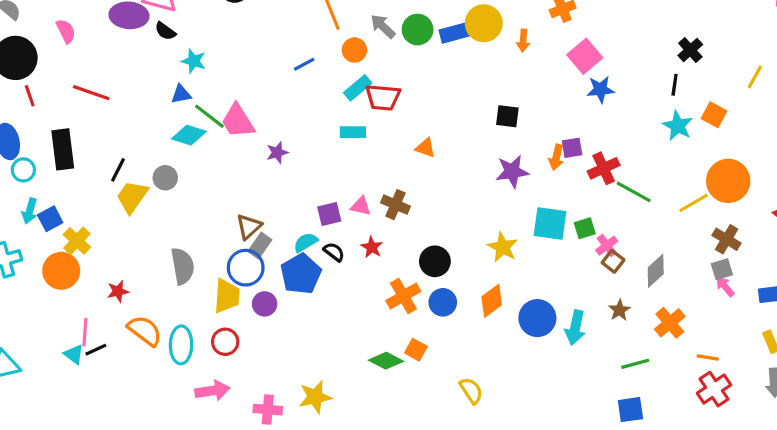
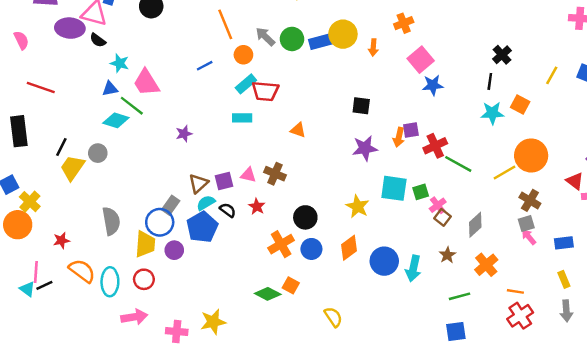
pink trapezoid: (238, 121) -> (146, 83), moved
cyan star: (678, 126) -> (492, 113), turned -30
brown triangle: (249, 227) -> (199, 183), moved

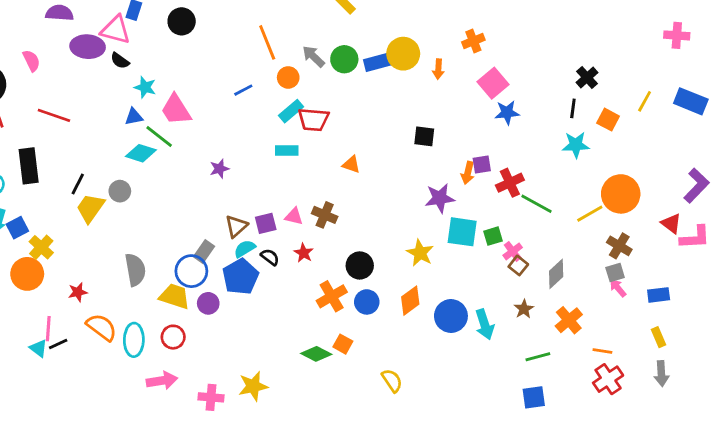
orange square: (520, 105) -> (608, 120), moved
purple star: (365, 148) -> (440, 198), moved
yellow trapezoid: (145, 244) -> (175, 296), turned -76
cyan arrow: (413, 268) -> (485, 324), turned -30

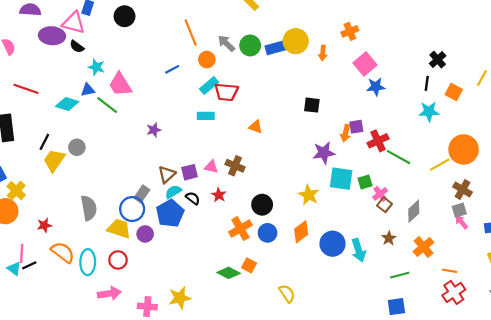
cyan diamond: (141, 153) -> (67, 104), moved

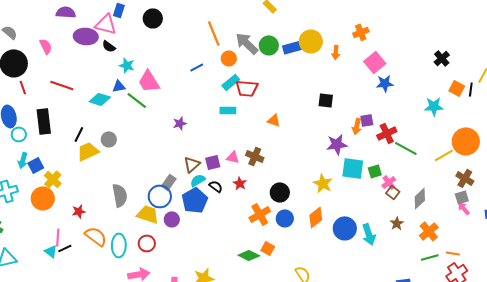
gray arrow: (226, 43) -> (247, 43), size x1.4
black line: (427, 83) -> (471, 89), moved
yellow trapezoid: (54, 160) -> (88, 151), turned 30
green line: (400, 275) -> (430, 257), moved

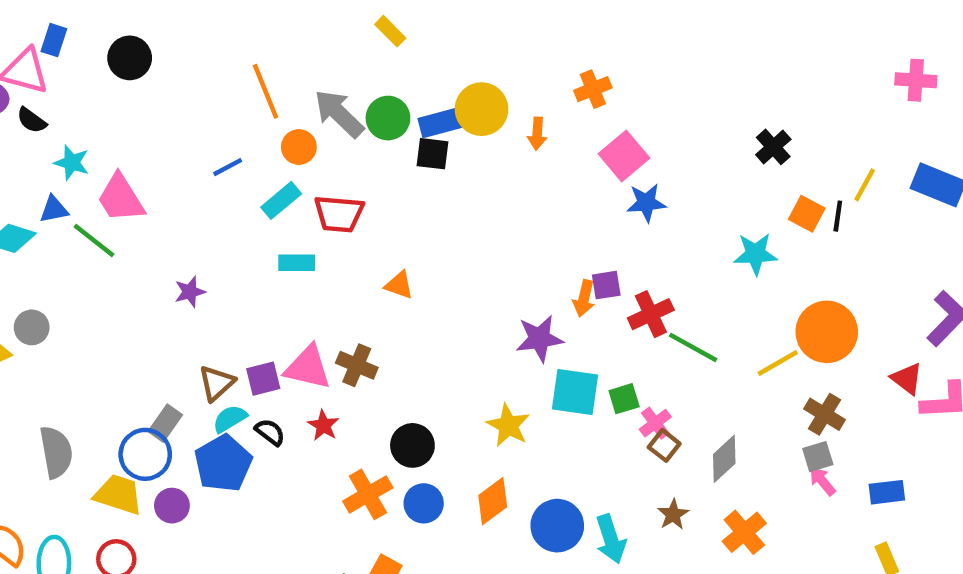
cyan rectangle: (231, 82) -> (281, 200), moved
black square: (326, 100) -> (433, 154), moved
pink triangle: (233, 157) -> (308, 367), size x1.6

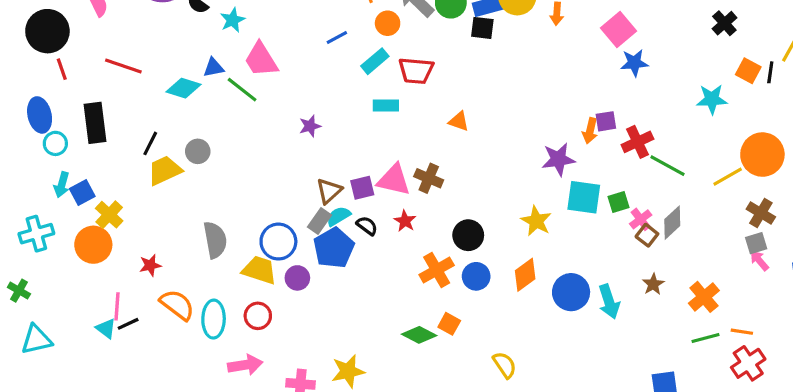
cyan star: (72, 163) -> (233, 20), moved, turned 30
gray rectangle: (165, 423) -> (320, 221), moved
gray diamond: (724, 459) -> (672, 223), moved

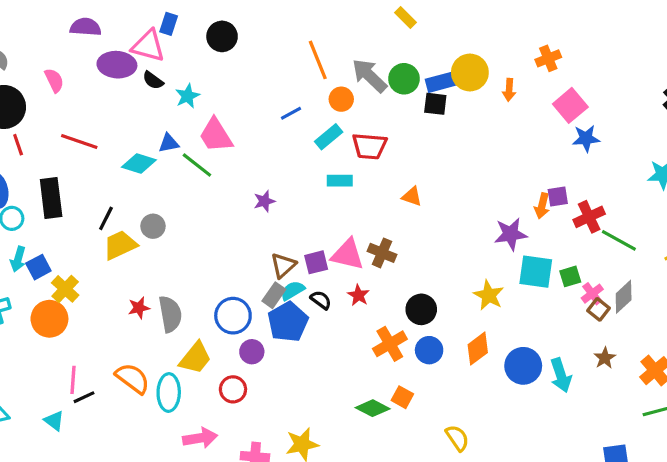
red star: (150, 265) -> (139, 308), moved
yellow trapezoid: (259, 270) -> (195, 358), moved, turned 111
red circle: (258, 316) -> (233, 389), moved
cyan triangle: (106, 329) -> (54, 421), moved

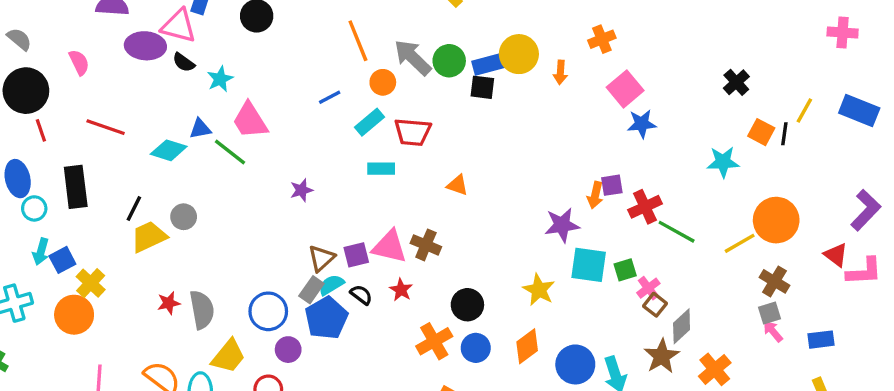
gray diamond: (624, 297) -> (682, 326), moved
brown star: (605, 358) -> (662, 356), size x1.5

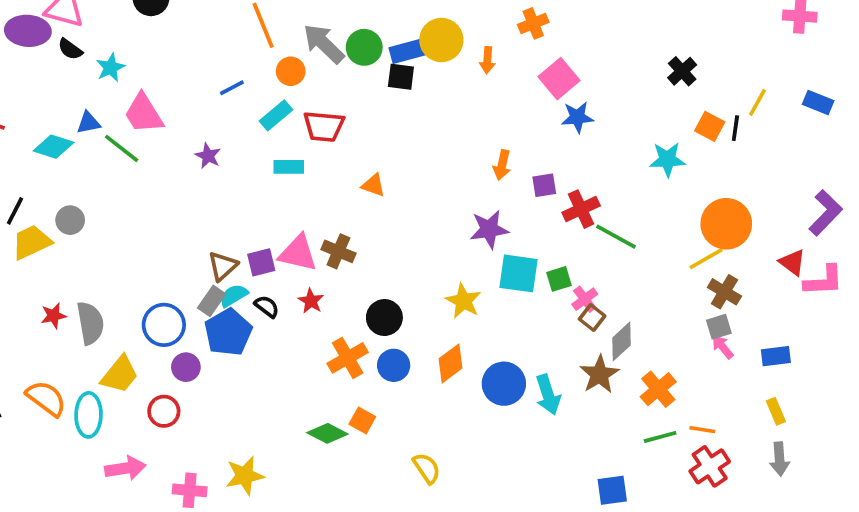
blue rectangle: (859, 111) -> (818, 102), size x0.7
purple star: (301, 190) -> (208, 156), moved, turned -30
orange arrow: (595, 195) -> (502, 165), moved
yellow line: (740, 243) -> (706, 259), moved

